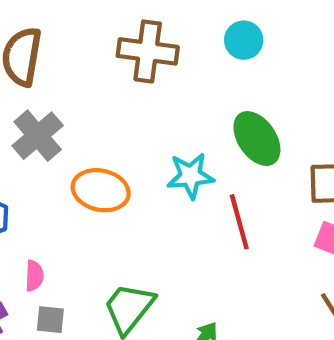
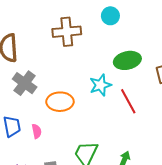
green ellipse: (257, 139) -> (127, 60), turned -55
pink semicircle: (34, 276) -> (37, 131), moved

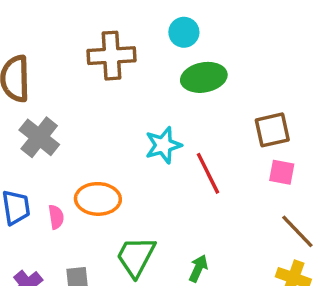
green ellipse: (127, 60) -> (204, 77), moved
orange ellipse: (60, 102) -> (98, 199), moved

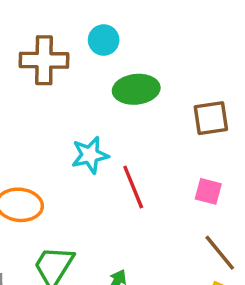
cyan circle: (184, 32) -> (104, 40), moved
brown square: (272, 130) -> (211, 118), moved

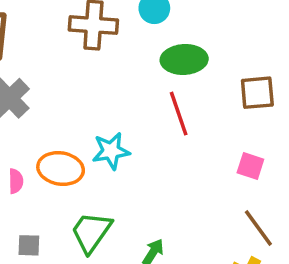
cyan star: (90, 155) -> (111, 151), moved
red line: (133, 187) -> (179, 114), moved

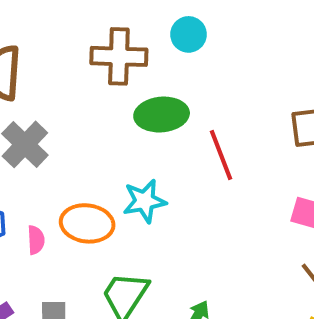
green ellipse: (184, 59) -> (162, 115), moved

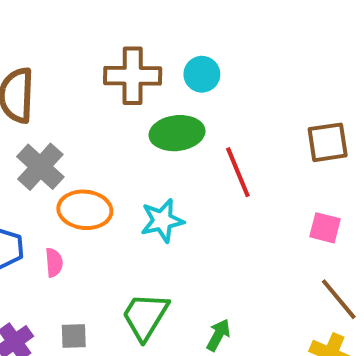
cyan circle: (189, 34) -> (202, 74), moved
orange ellipse: (87, 223) -> (85, 210), moved

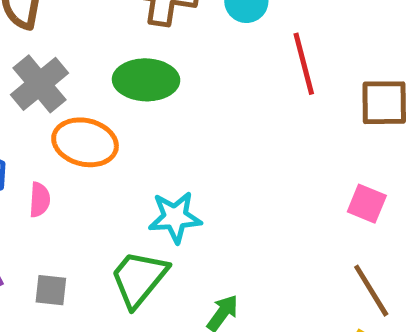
green ellipse: (177, 133) -> (146, 80), moved
red line: (238, 172) -> (304, 64), moved
cyan star: (162, 221) -> (175, 217), moved

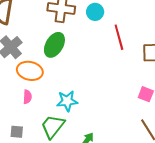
green ellipse: (146, 80) -> (54, 45), turned -60
pink semicircle: (40, 200) -> (27, 97), moved

